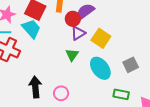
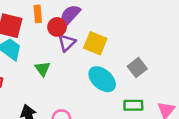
green triangle: (72, 55) -> (43, 69), moved

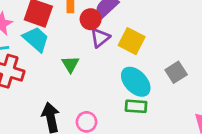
green rectangle: (133, 105) -> (136, 106), moved

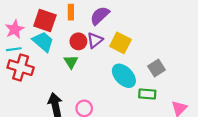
red circle: (91, 19) -> (78, 41), moved
green rectangle: (136, 106) -> (147, 94), moved

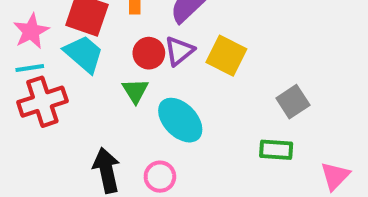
red cross: (21, 68) -> (42, 102), turned -35
cyan ellipse: (124, 76) -> (180, 120), moved

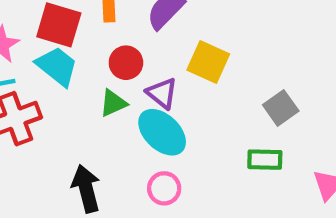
purple triangle: (179, 51) -> (162, 93), moved, turned -40
green triangle: (135, 91) -> (113, 103), turned 40
pink circle: (160, 177) -> (164, 188), moved

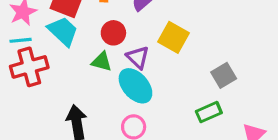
green triangle: (113, 103) -> (102, 62), turned 35
green rectangle: (265, 160) -> (209, 112), turned -30

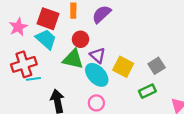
yellow square: (173, 37) -> (123, 67), moved
cyan line: (21, 40) -> (33, 79), moved
green triangle: (102, 62) -> (73, 59), size x1.5

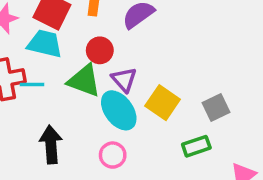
cyan trapezoid: (46, 39) -> (45, 44), turned -35
cyan line: (33, 79) -> (32, 84), moved

